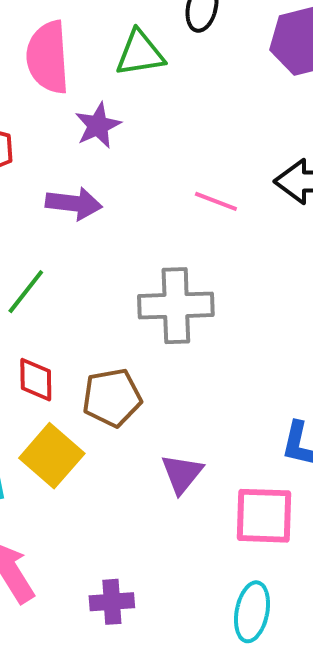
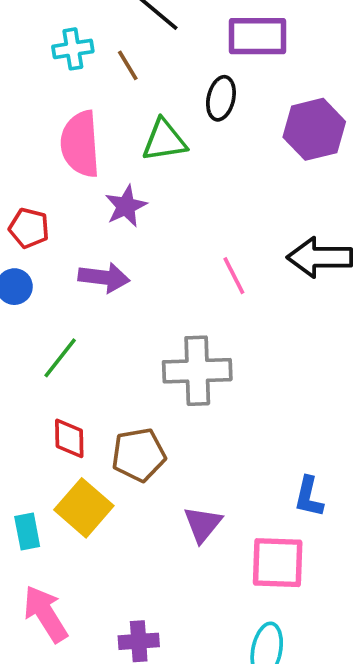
pink line: (216, 201) -> (234, 276), turned 42

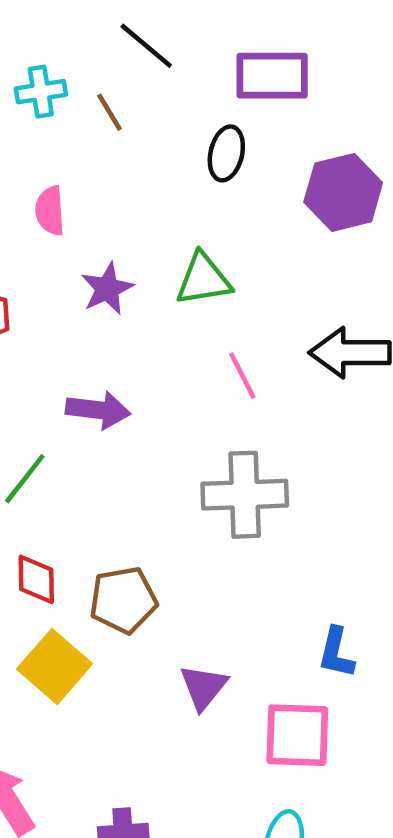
green triangle: (164, 140) -> (203, 279), moved
pink semicircle: (80, 144) -> (50, 211), size x0.6
purple arrow: (104, 277) -> (98, 410), moved
gray cross: (197, 371) -> (245, 495), moved

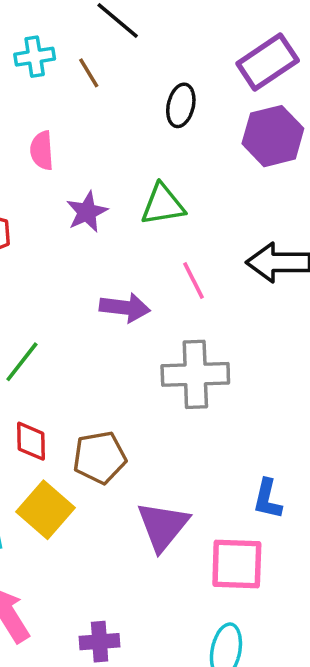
purple rectangle: (272, 76) -> (268, 62), moved, turned -34
purple arrow: (98, 410) -> (125, 308), moved
purple triangle: (203, 687) -> (163, 526), size x1.4

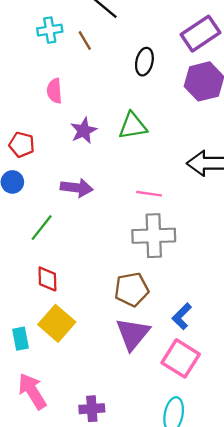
pink line: (193, 281) -> (149, 194), moved, turned -55
purple arrow: (125, 308) -> (77, 188), moved
brown pentagon: (100, 457) -> (132, 289), moved
blue L-shape: (268, 499) -> (182, 316), moved, turned 32
pink square: (237, 564) -> (181, 358), turned 30

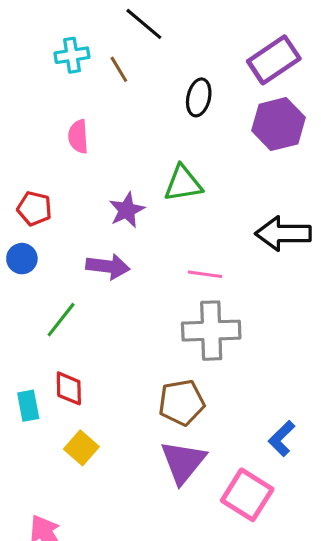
purple star: (84, 131) -> (127, 210), moved
blue L-shape: (182, 316) -> (282, 438), moved
yellow square: (57, 323) -> (81, 448), size x0.7
cyan rectangle: (21, 339) -> (28, 406), moved

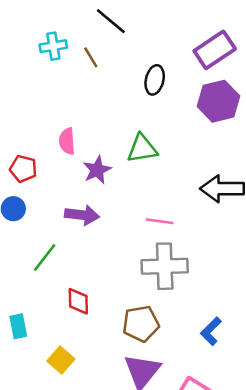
pink semicircle: (78, 137) -> (67, 141), moved
red diamond: (69, 388) -> (78, 301), moved
blue L-shape: (282, 438) -> (211, 331), moved

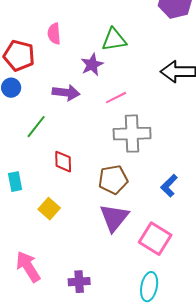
red pentagon: (23, 169) -> (19, 56), size x1.4
purple star: (97, 170) -> (92, 65), moved
pink line: (160, 221) -> (116, 98), moved, turned -35

